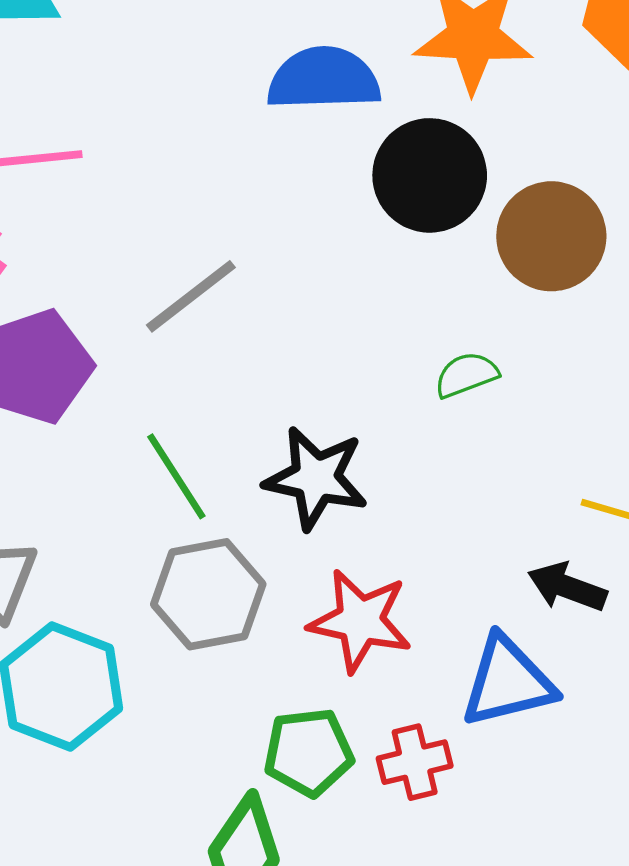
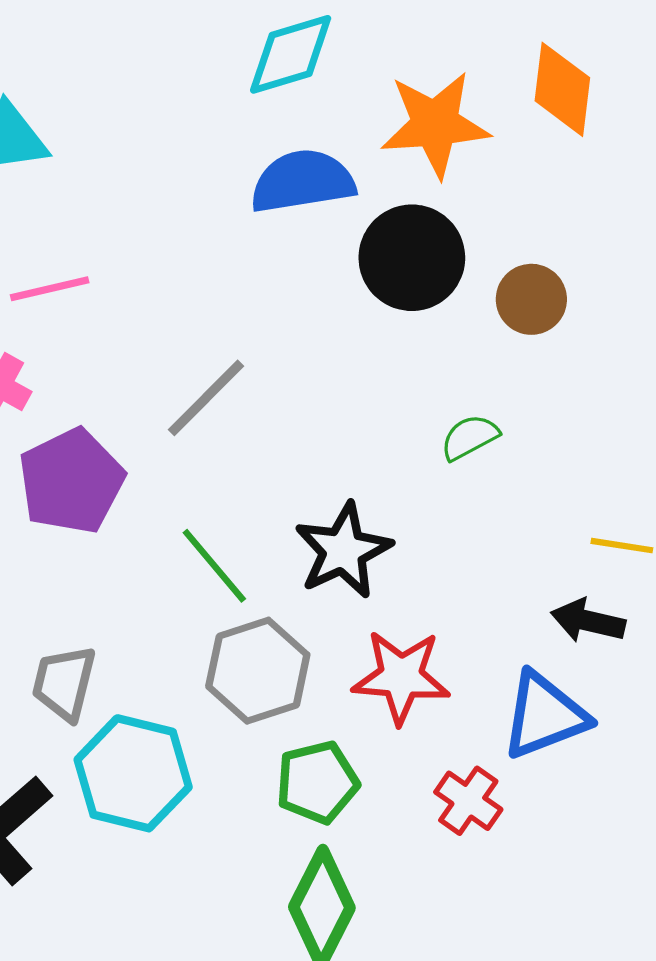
brown circle: (551, 236) -> (531, 299), size x0.7
black star: (316, 478) -> (343, 551), turned -30
green pentagon: (309, 752) -> (317, 782), moved
red cross: (415, 762) -> (468, 801), turned -34

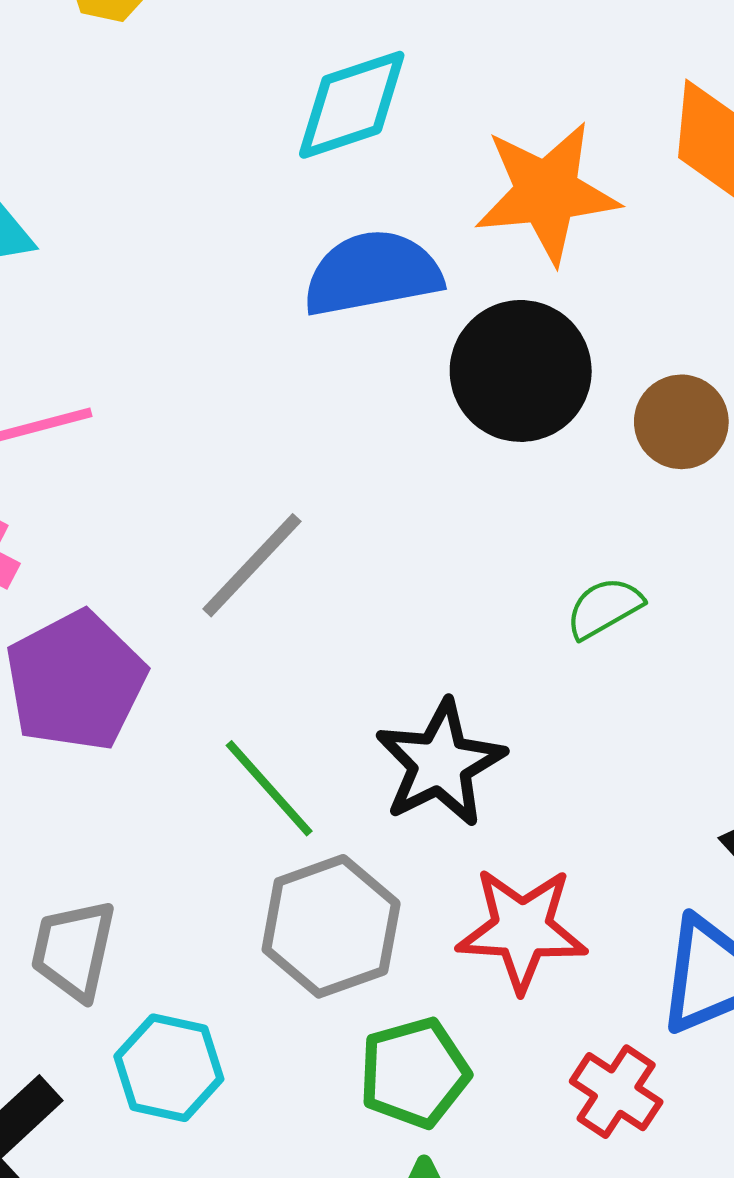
cyan hexagon: (133, 773) -> (169, 1068), size x0.7

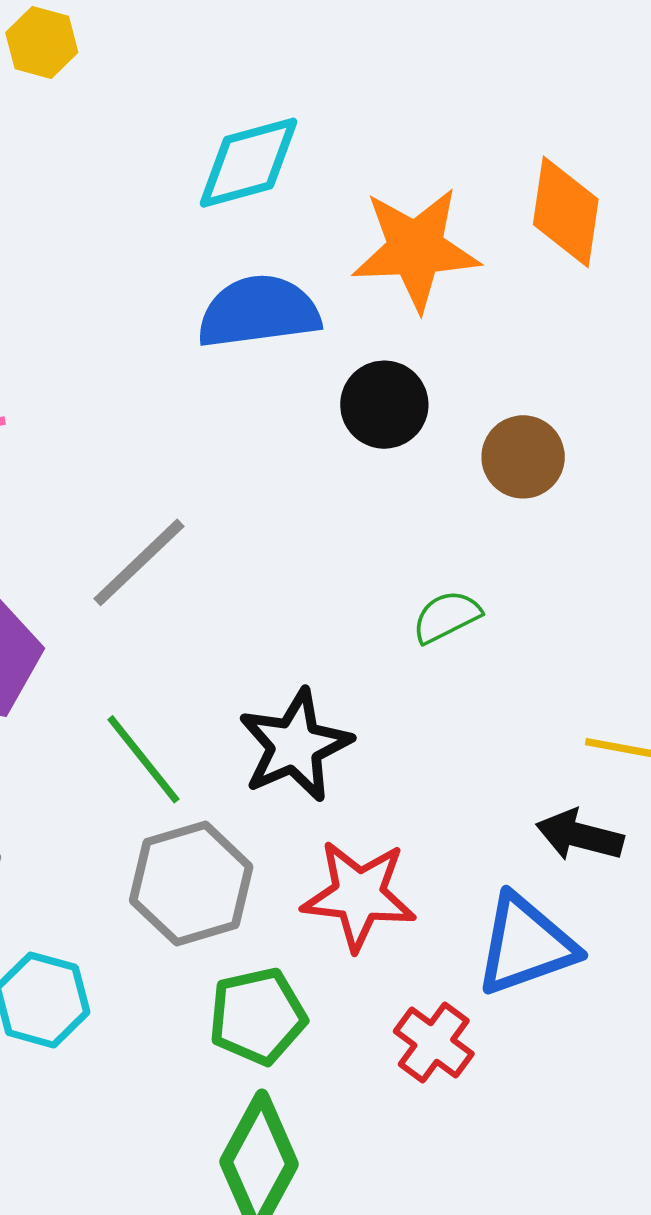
black circle: (521, 371) -> (384, 405), size x0.7

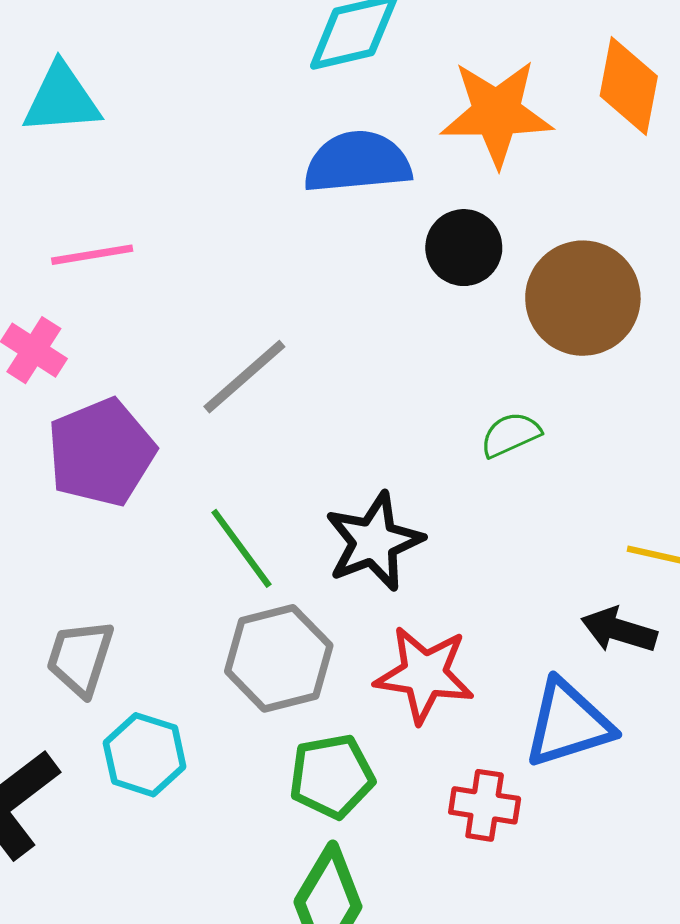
brown circle: (523, 457) -> (583, 298), size x1.6
red cross: (434, 1042) -> (485, 805), turned -30

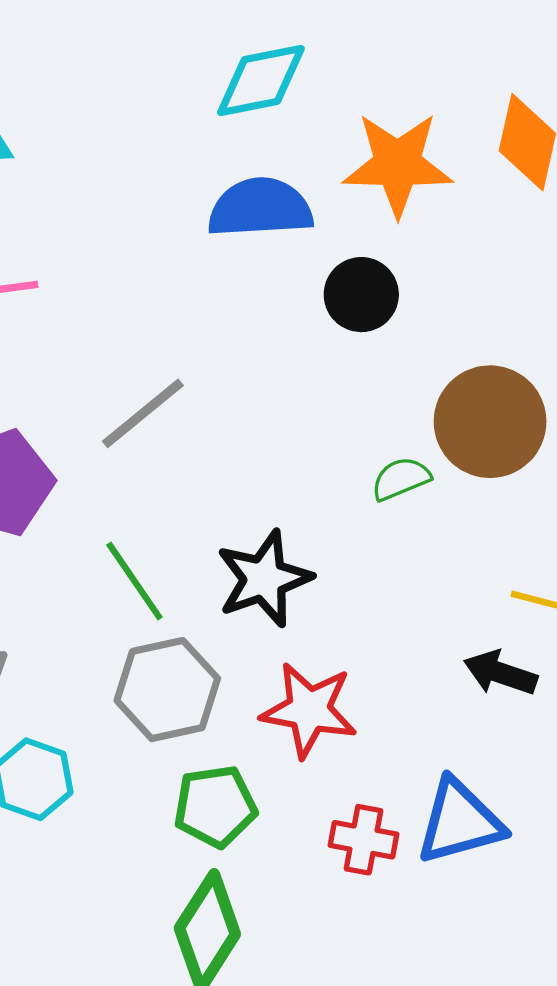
brown circle: (583, 298) -> (490, 422), moved
blue triangle: (568, 724) -> (460, 822), moved

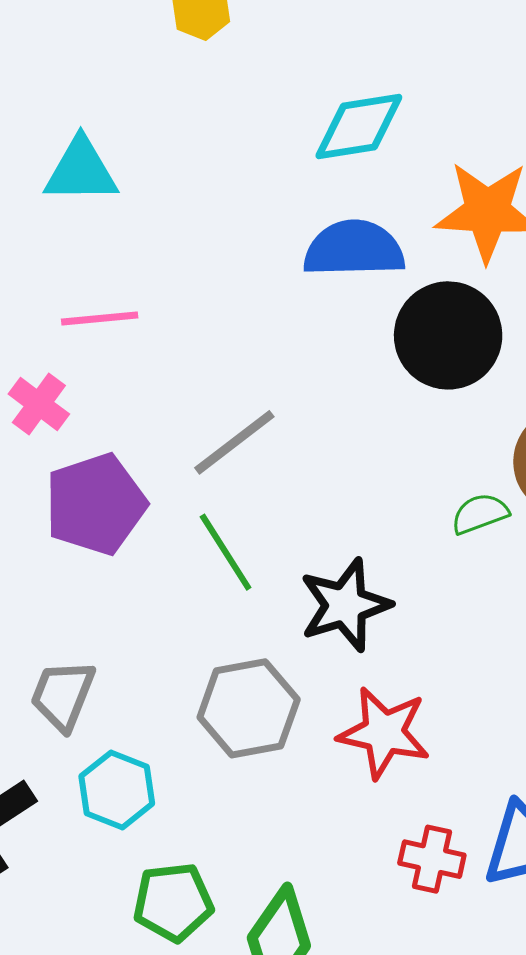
black circle: (361, 295) -> (448, 335), size x1.5
green line: (134, 581) -> (226, 552), moved
green pentagon: (215, 806) -> (173, 902), moved

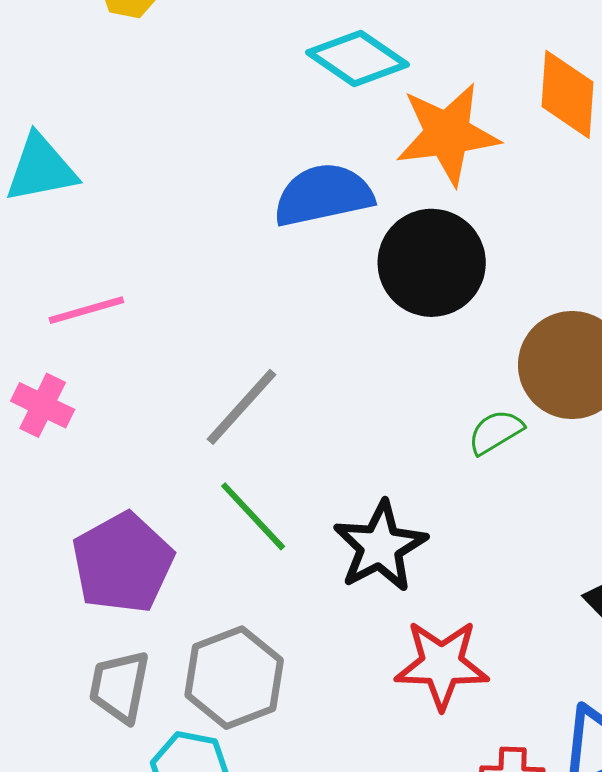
cyan diamond: (359, 126) -> (358, 58), moved, turned 54
purple pentagon: (95, 504) -> (123, 563), moved
gray hexagon: (249, 708) -> (234, 678), moved

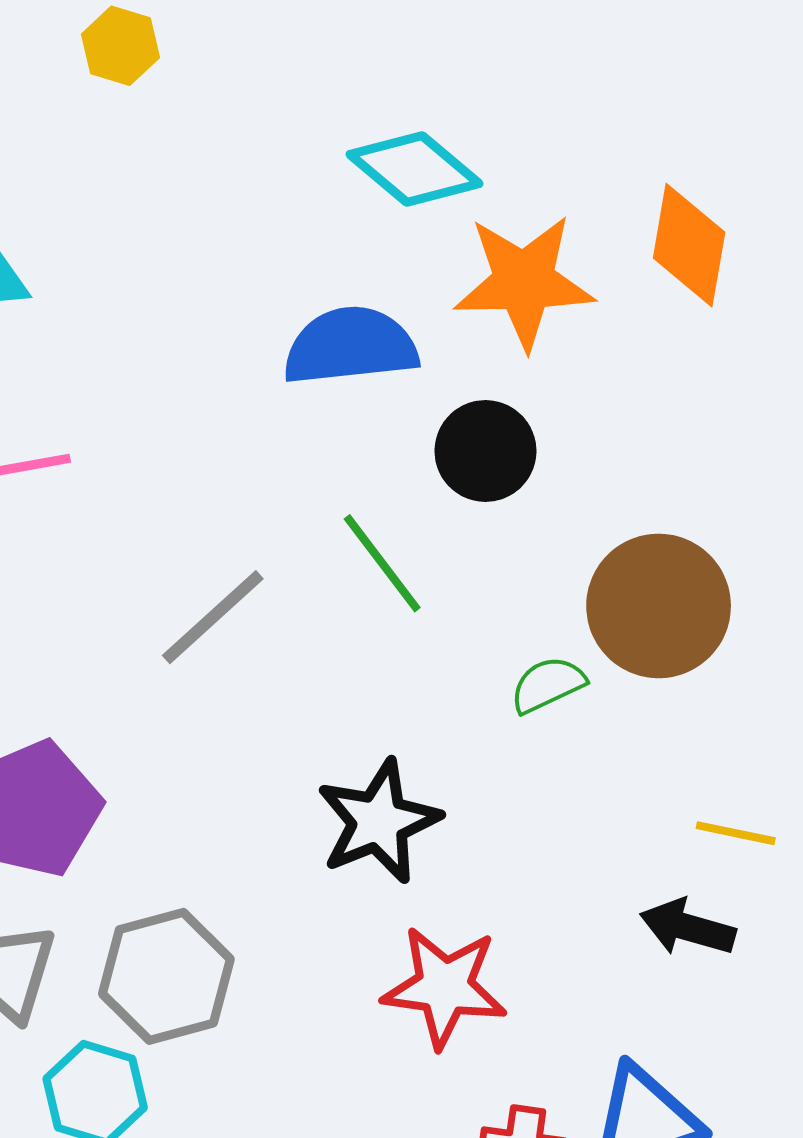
black circle: (432, 263) -> (485, 451), size x0.7
green line: (253, 516) -> (382, 563), moved

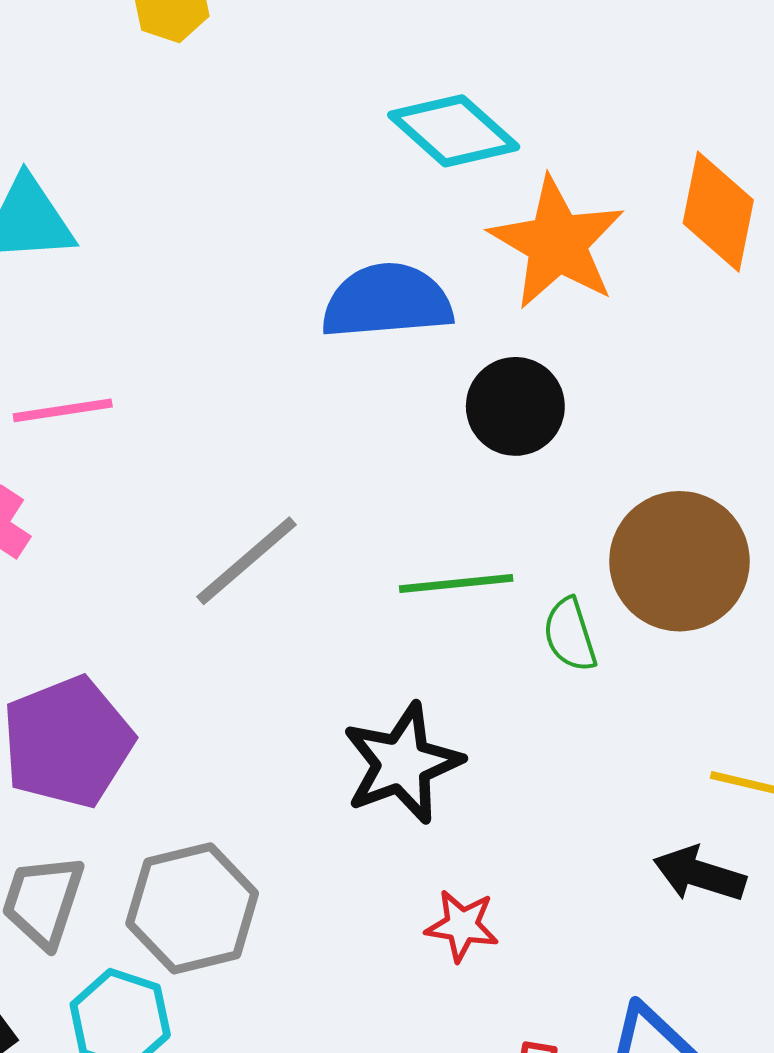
orange star: (524, 282) -> (557, 243), turned 30
green line: (382, 563) -> (456, 583), moved, turned -60
green semicircle: (548, 685) -> (570, 635), turned -84
red star: (445, 987) -> (462, 926), size x0.6

